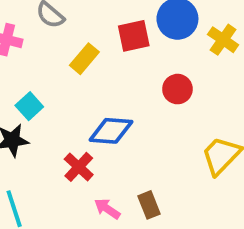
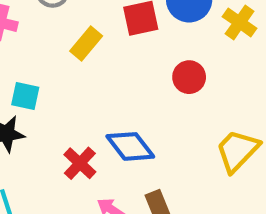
cyan square: (29, 106) -> (25, 96), turned -36
blue diamond: (111, 131) -> (130, 146), moved, turned 48

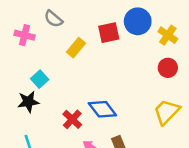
red circle: (189, 77) -> (168, 68), moved
cyan square: (25, 96) -> (40, 79), turned 36

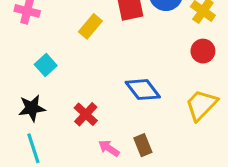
black star: (28, 102) -> (32, 108), moved
blue diamond: (102, 109) -> (143, 90), moved

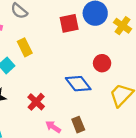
yellow rectangle: (90, 26) -> (25, 47), moved, turned -66
red circle: (203, 51) -> (102, 63), moved

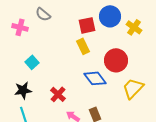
yellow rectangle: (25, 47) -> (83, 46), moved
red circle: (102, 63) -> (116, 60), size x1.5

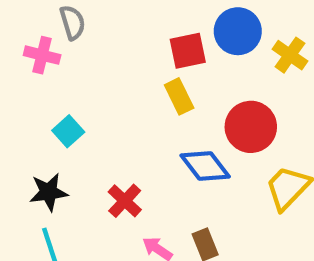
gray semicircle: (43, 14) -> (72, 22), moved, turned -147

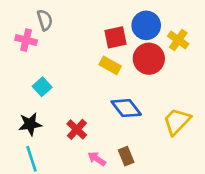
yellow rectangle: (179, 96) -> (110, 65), turned -35
red circle: (251, 127) -> (149, 59), moved

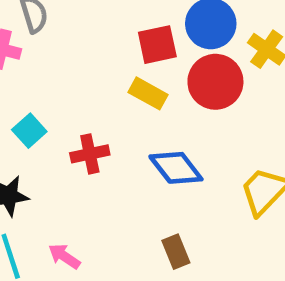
red cross: (77, 129) -> (90, 154), moved, turned 35
pink arrow: (97, 159) -> (64, 256), moved

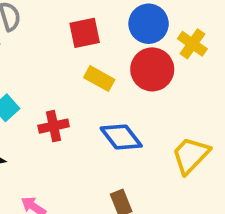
red square: (157, 45) -> (85, 33), moved

